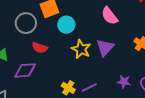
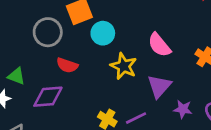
pink semicircle: (110, 16) -> (159, 45), moved
purple triangle: (105, 48) -> (159, 86), moved

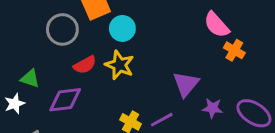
pink semicircle: (159, 45) -> (217, 25), moved
red semicircle: (67, 65) -> (85, 65), turned -45
yellow star: (124, 66) -> (119, 65), moved

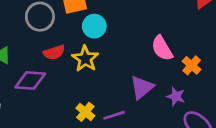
pink semicircle: (217, 25) -> (162, 48), moved
purple star: (212, 108) -> (176, 96), moved

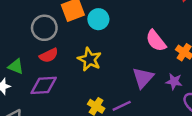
cyan circle: (94, 26) -> (98, 19), moved
red semicircle: (54, 52) -> (49, 55), moved

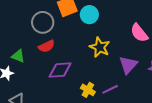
yellow star: (90, 59) -> (100, 47), moved
purple diamond: (44, 85) -> (60, 70), moved

